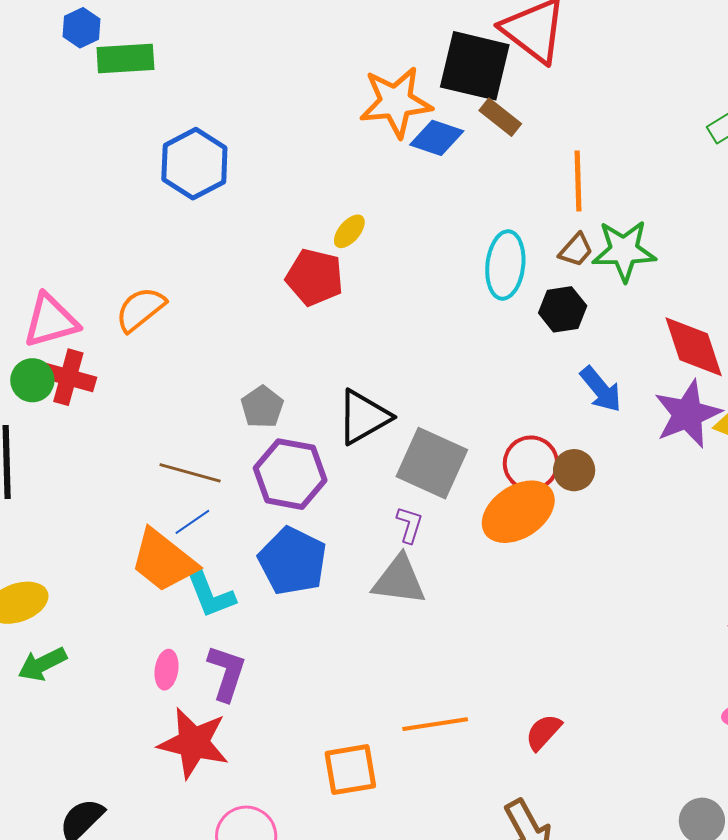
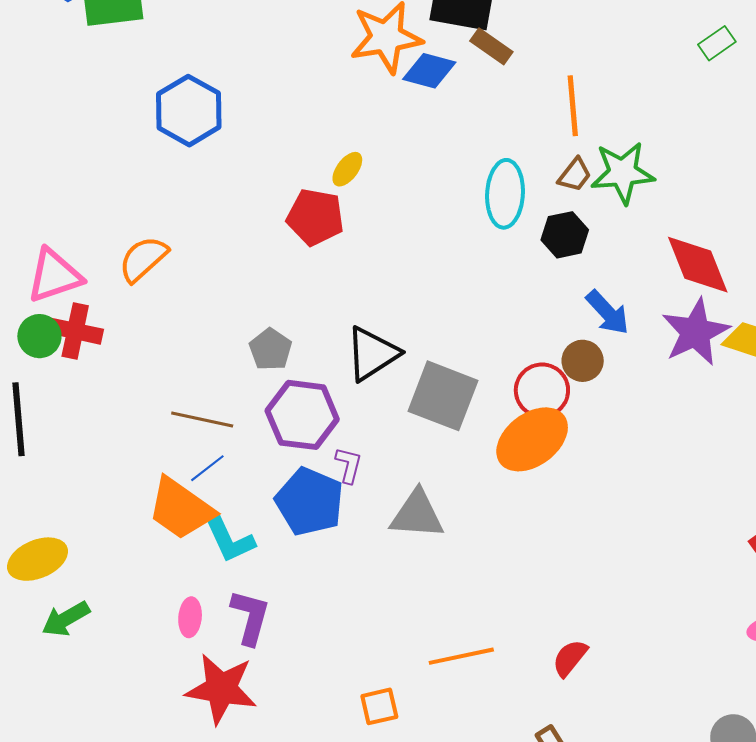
brown circle: (574, 470) -> (583, 361), moved
purple L-shape: (410, 525) -> (349, 465), moved
orange square: (350, 770) -> (379, 706), size x0.7

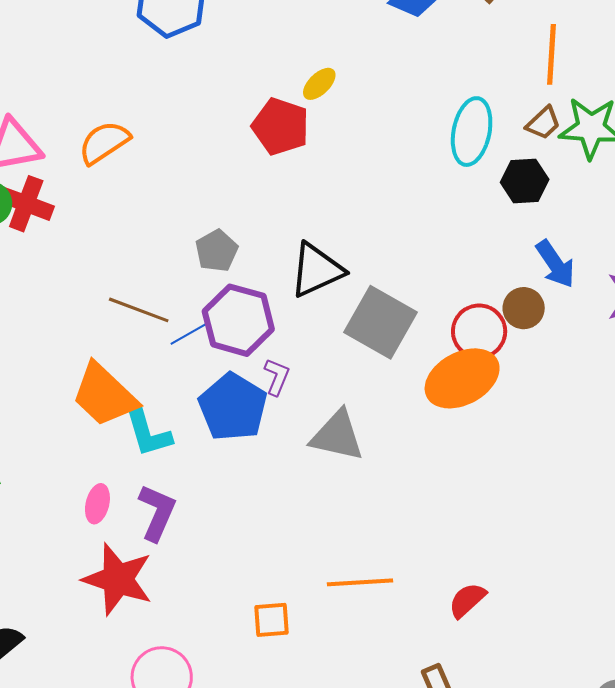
blue line: (207, 468) -> (188, 334), moved

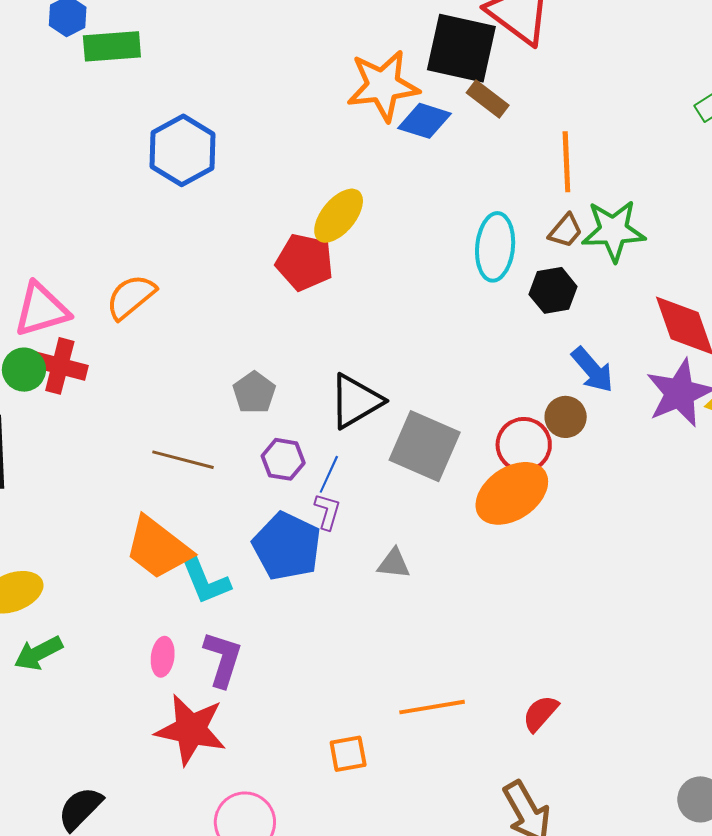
yellow ellipse: (319, 84) -> (339, 216), size x1.6
purple hexagon: (238, 320) -> (283, 459), size x0.6
blue line: (188, 334) -> (329, 474), moved, turned -30
gray triangle: (337, 436) -> (394, 564), size x0.6

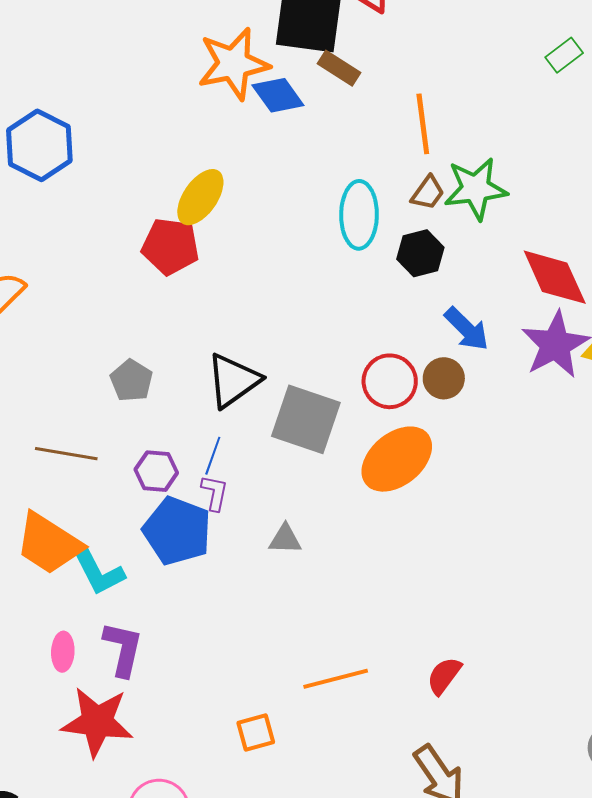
blue diamond: (425, 121) -> (278, 95), turned 42
red circle: (524, 445) -> (390, 381), moved
purple hexagon: (283, 459) -> (156, 471), moved

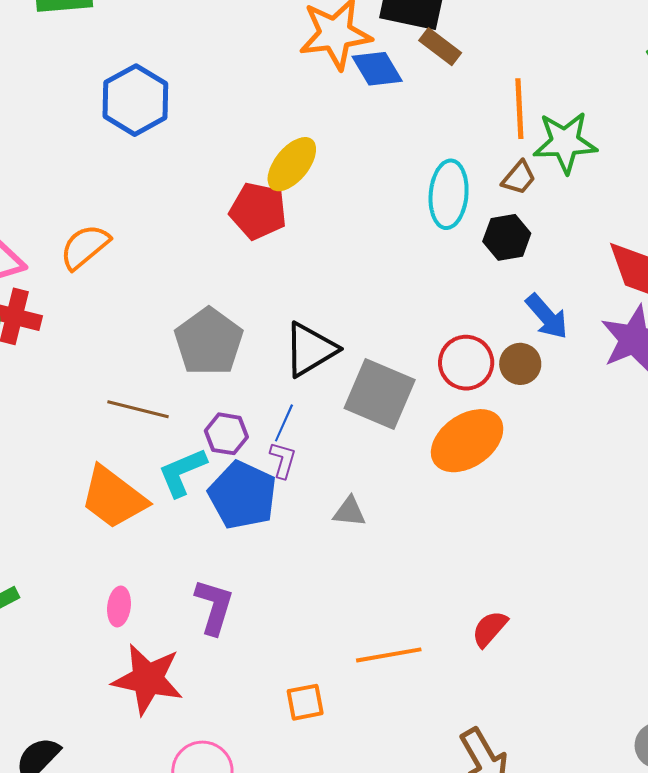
green star: (476, 189) -> (565, 142), moved
gray pentagon: (131, 381) -> (209, 342), size x1.6
cyan L-shape: (99, 572) -> (182, 472), moved, turned 90
purple L-shape: (123, 649) -> (214, 607), moved
red semicircle: (444, 676) -> (490, 629), moved

